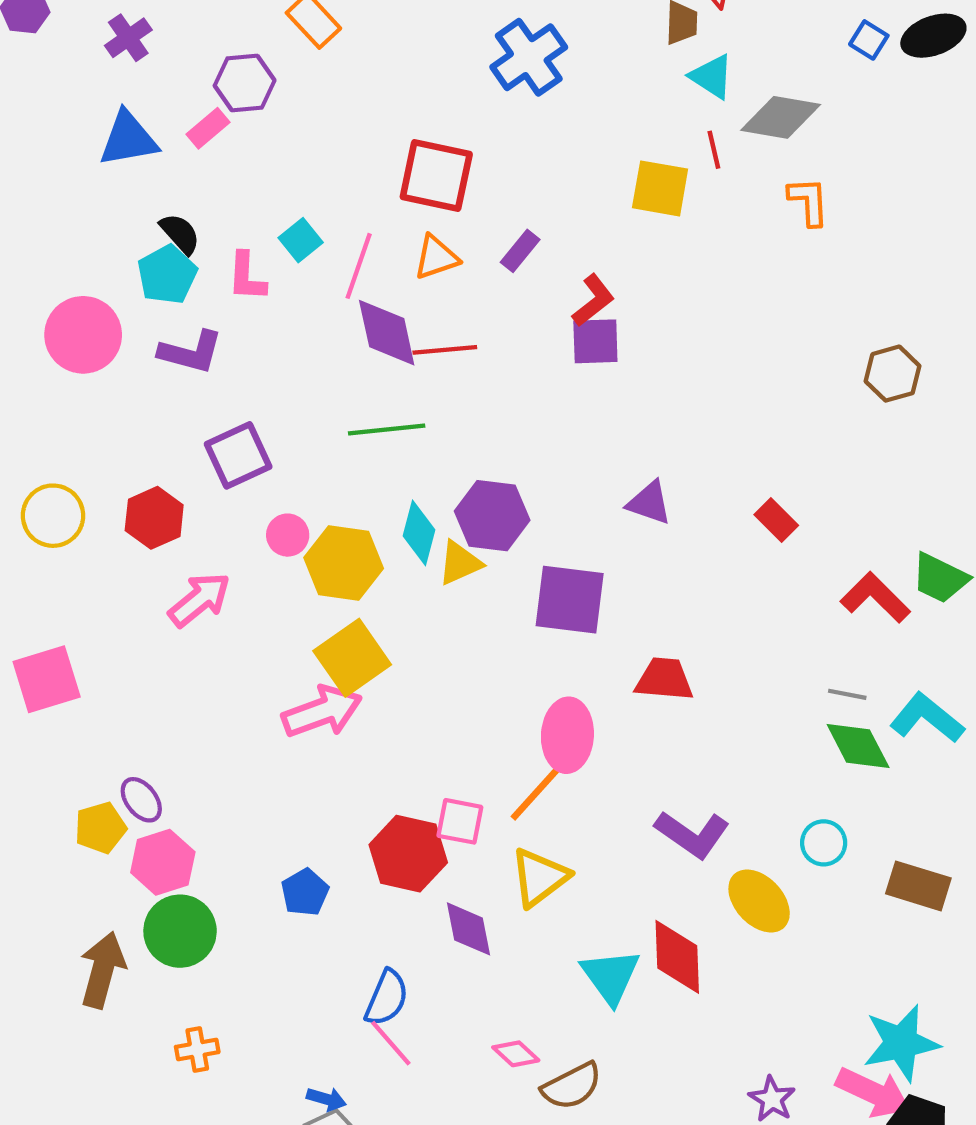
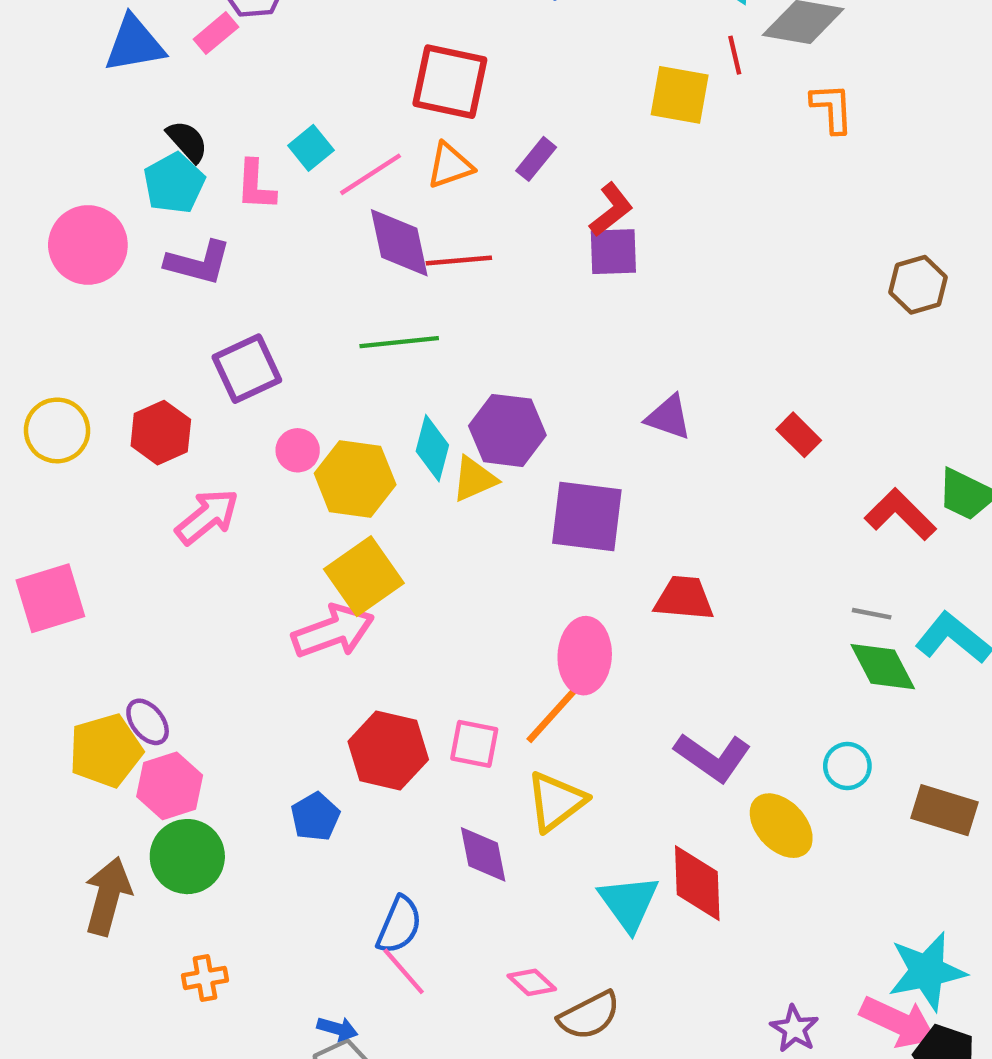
pink line: (359, 266) -> (371, 174), turned 38
yellow pentagon: (100, 828) -> (106, 751), size x1.4
red hexagon: (408, 854) -> (388, 751), moved

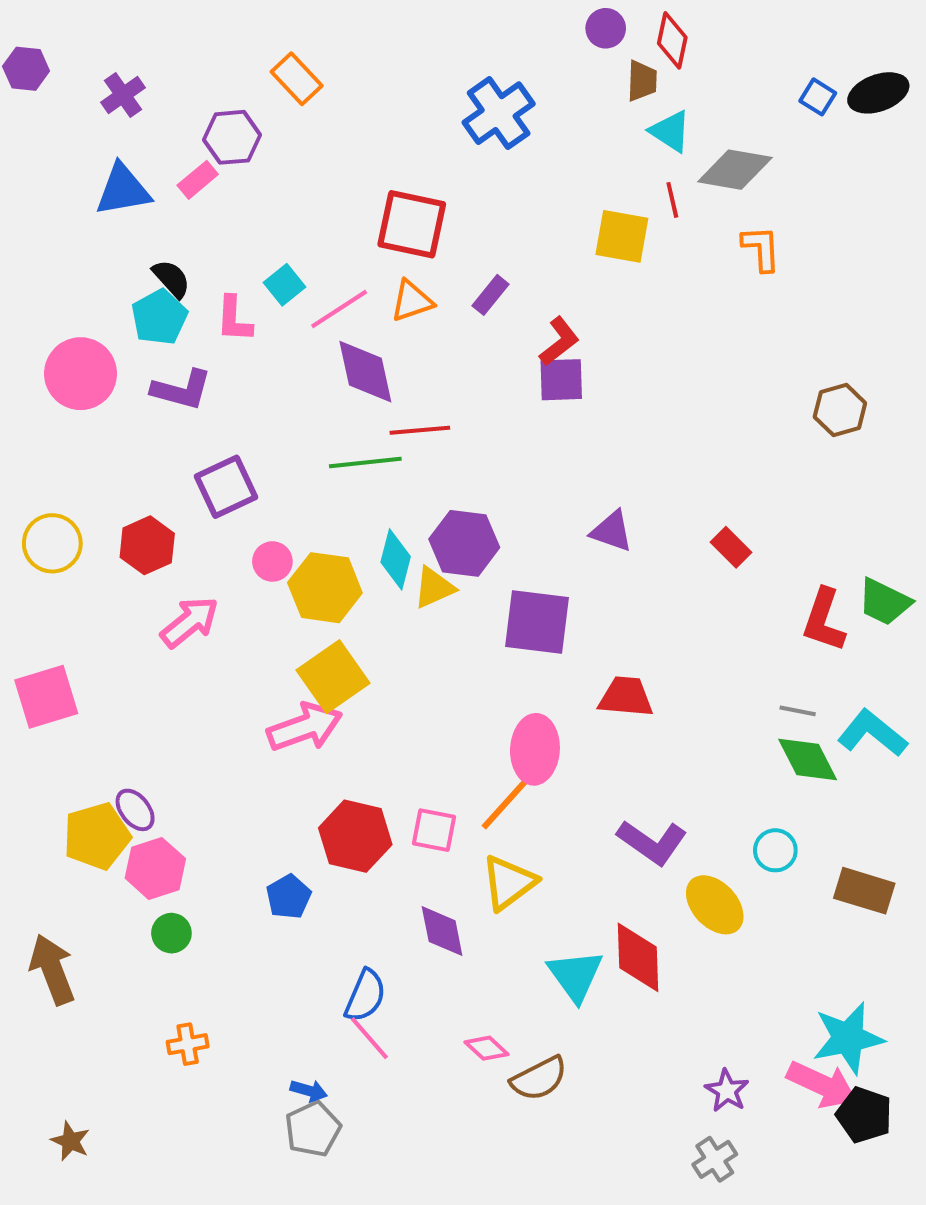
red line: (459, 260) -> (420, 430), moved
red L-shape: (900, 514) -> (824, 620), turned -116
green circle: (187, 857) -> (171, 933), size x0.6
brown arrow: (108, 896) -> (52, 969), moved, turned -36

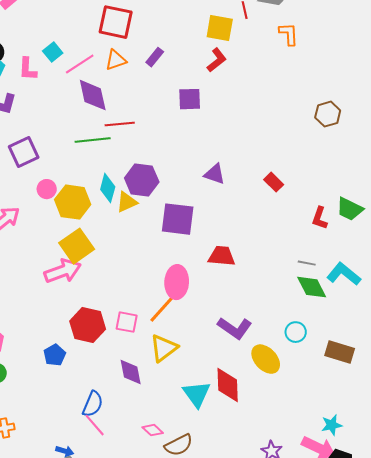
red L-shape: (559, 341) -> (217, 60), moved
red L-shape: (824, 620) -> (320, 218), size x0.7
cyan star: (848, 1038) -> (332, 425), size x0.6

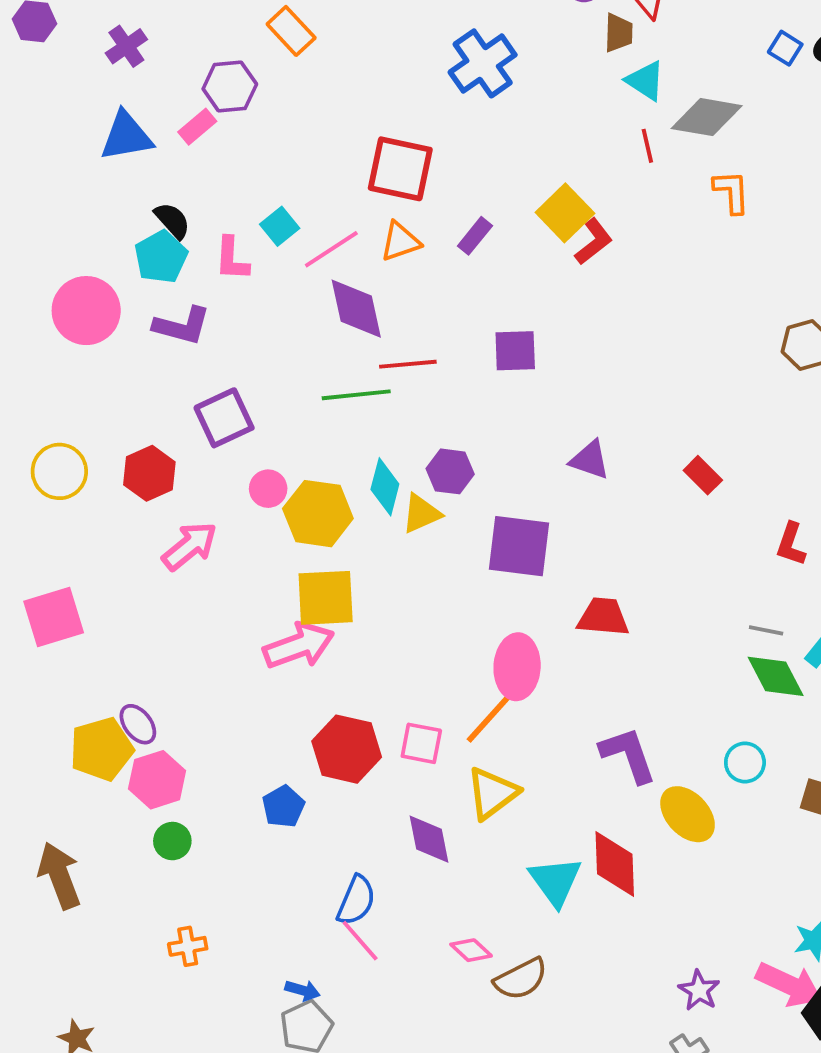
yellow square: (220, 28) -> (565, 213), moved, turned 36
purple square: (190, 99) -> (515, 351), moved
purple hexagon: (142, 180) -> (450, 471), size x0.7
yellow square: (77, 246) -> (326, 598), turned 32
purple L-shape: (235, 328) -> (628, 755), turned -144

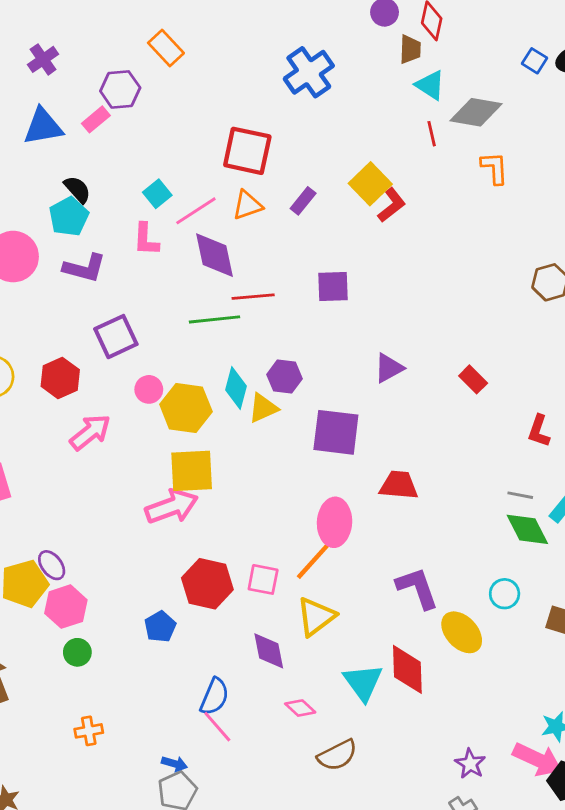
pink L-shape: (232, 259) -> (146, 239), moved
purple triangle: (590, 460) -> (389, 368), turned -48
pink diamond: (471, 950) -> (300, 708), moved

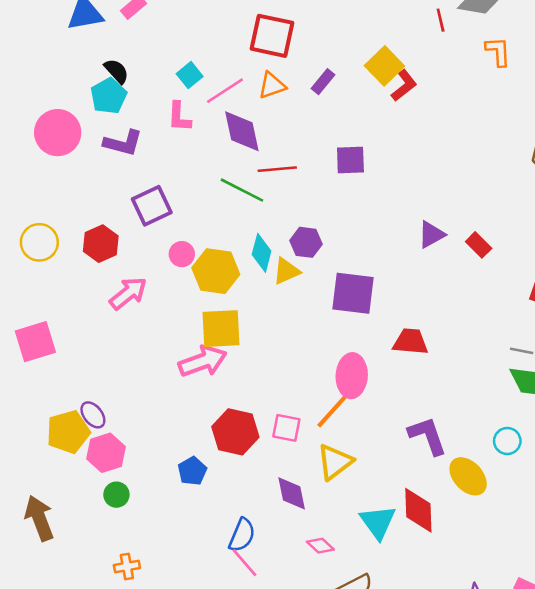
green line: (214, 319) -> (242, 190), turned 33
purple triangle: (389, 368) -> (431, 234), moved

